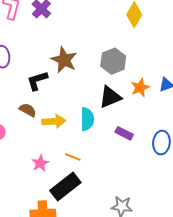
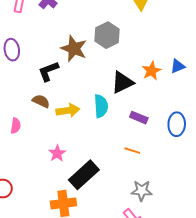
gray hexagon: (113, 61) -> (107, 35), moved
orange line: (73, 157) -> (132, 151), moved

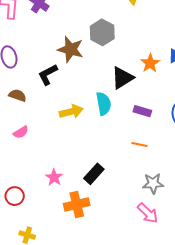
brown semicircle: (41, 101) -> (18, 95), moved
pink semicircle: (16, 126) -> (21, 132), turned 56
pink star: (57, 153) -> (54, 177), moved
black rectangle: (84, 175) -> (94, 174), size x0.7

